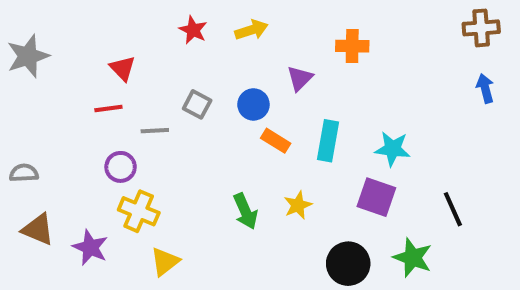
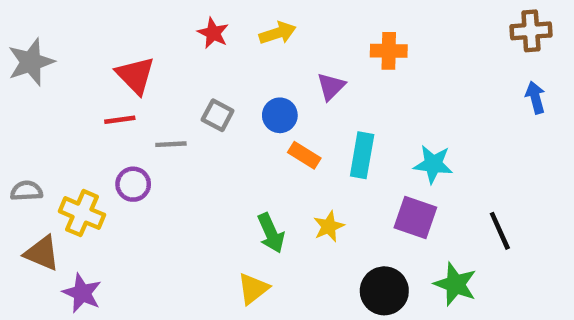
red triangle: (123, 68) -> (135, 75), size x1.4
yellow cross: (139, 211) -> (82, 213), moved
purple star: (90, 248) -> (82, 293), moved
yellow triangle: (165, 262) -> (253, 289), moved

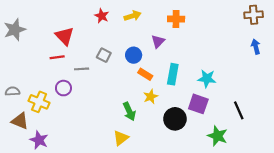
orange cross: (389, 51) -> (176, 19), moved
yellow star: (329, 226) -> (151, 97), moved
black circle: (384, 291) -> (175, 119), moved

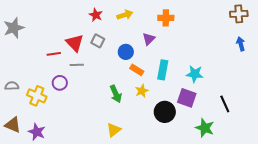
red triangle: (65, 36) -> (75, 43), moved
gray square: (104, 55) -> (98, 41), moved
green arrow: (129, 111) -> (116, 94), moved
brown triangle: (20, 121) -> (13, 125), moved

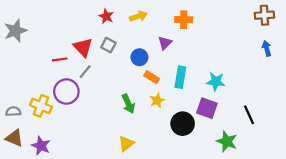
gray line: (77, 65) -> (85, 72), turned -48
purple circle: (60, 83) -> (66, 92), size x1.5
gray semicircle: (12, 86) -> (13, 111), moved

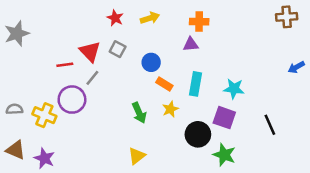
purple triangle: (165, 43) -> (191, 44), moved, turned 40
blue arrow: (267, 48) -> (296, 67), moved, turned -104
gray semicircle: (13, 111) -> (14, 109), moved
green star: (227, 141) -> (224, 155), moved

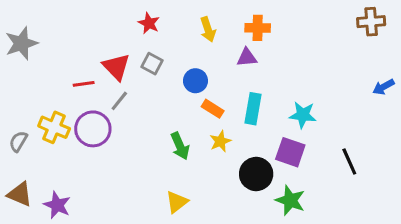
yellow arrow: (150, 18) -> (208, 29), moved, turned 90
gray semicircle: (14, 109) -> (18, 141), turned -56
yellow cross: (44, 115) -> (54, 127), moved

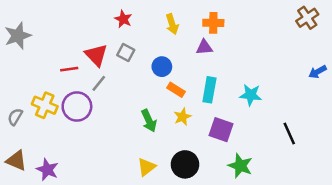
brown cross: (371, 22) -> (307, 18), turned -30
purple square: (290, 152) -> (221, 130), moved
black circle: (256, 174) -> (185, 164), moved

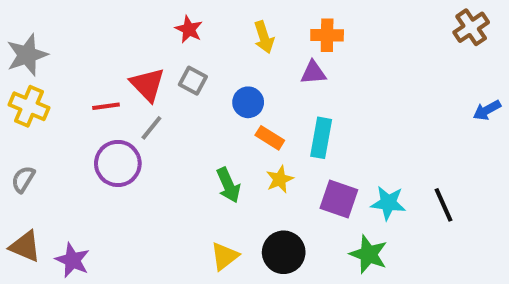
cyan star: (251, 95) -> (388, 203), moved
yellow cross: (45, 105) -> (29, 106), moved

